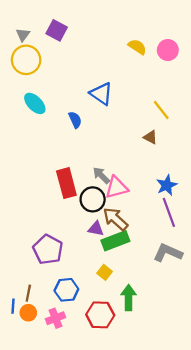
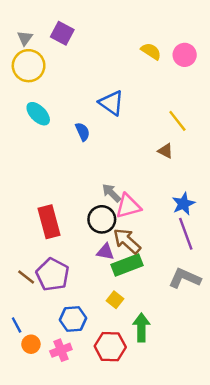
red rectangle: (66, 183) -> (49, 222), moved
brown line: (28, 293) -> (26, 277), moved, turned -63
blue line: (13, 306) -> (17, 325), moved, turned -32

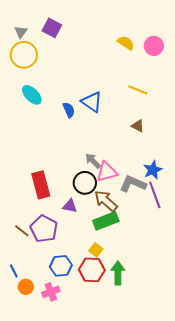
blue triangle: (111, 103) -> (92, 102), moved
yellow line: (177, 121) -> (138, 90), moved, turned -30
purple triangle: (105, 252) -> (70, 206), moved
gray L-shape: (185, 278) -> (133, 184), moved
red hexagon: (110, 347) -> (92, 270), moved

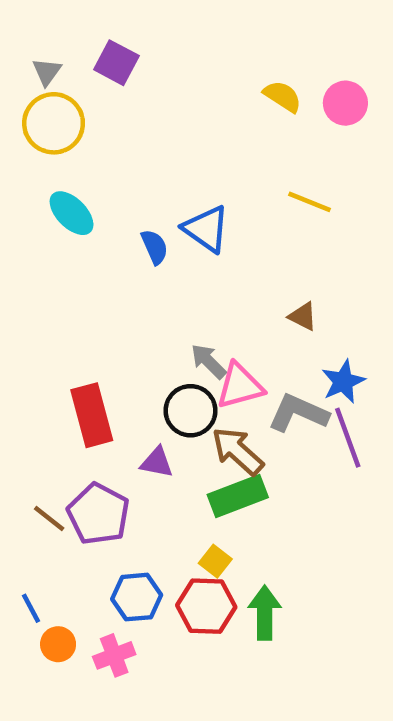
brown triangle: (138, 126) -> (303, 316), moved

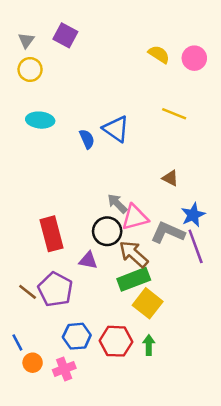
yellow circle: (54, 123) -> (30, 70), size x0.7
cyan ellipse: (72, 213) -> (40, 120), turned -40
yellow square: (215, 561) -> (148, 303), moved, size x1.6
green arrow: (265, 613) -> (149, 345), size x0.7

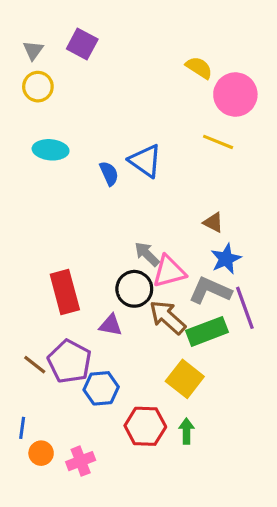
pink circle: (194, 58) -> (235, 95), moved, size x1.4
blue star: (193, 215) -> (226, 259), moved
green rectangle: (134, 279) -> (207, 331), moved
blue hexagon: (77, 336) -> (101, 388), moved
blue line: (17, 342) -> (22, 428), turned 36

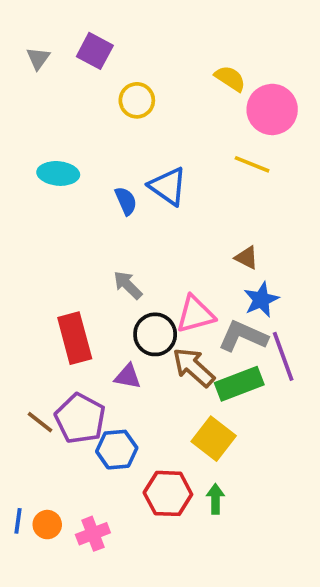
yellow circle: (38, 87) -> (137, 100), moved
gray arrow: (147, 254) -> (128, 285), moved
blue line: (22, 428) -> (18, 521), moved

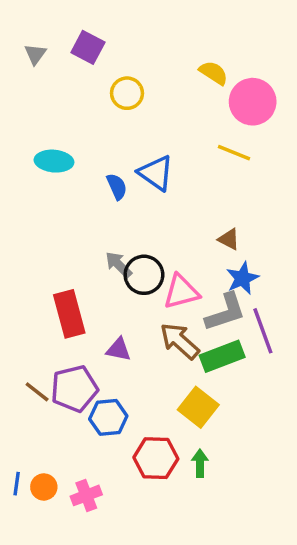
black circle: (155, 334) -> (144, 275), moved
gray L-shape: (243, 336) -> (225, 312), turned 138
purple pentagon: (80, 418) -> (74, 389), turned 30

